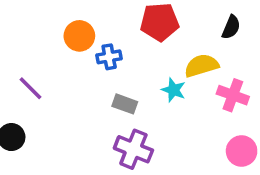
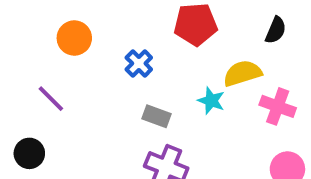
orange circle: (79, 36) -> (74, 38), moved
blue cross: (109, 57) -> (139, 63), turned -35

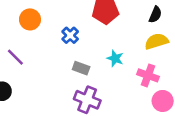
yellow semicircle: (242, 73) -> (157, 41), moved
pink cross: (278, 106) -> (148, 75), moved

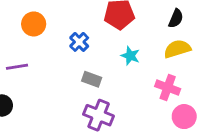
purple line: (15, 57) -> (17, 67), turned -54
cyan star: (115, 58) -> (130, 56), moved

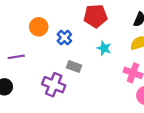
orange circle: (34, 24) -> (39, 27), moved
purple cross: (99, 115) -> (54, 85), moved

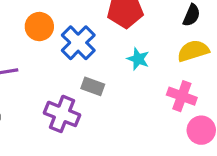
blue cross: (64, 38) -> (78, 43), size x1.5

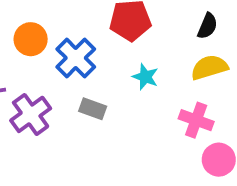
purple cross: (62, 114) -> (31, 114), moved, turned 32

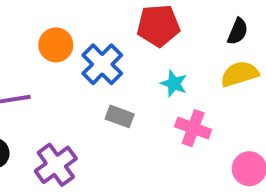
purple cross: (31, 114) -> (56, 165), moved
pink cross: (196, 120) -> (193, 128), moved

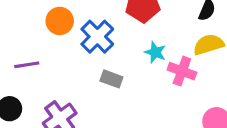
pink cross: (193, 128) -> (182, 71), moved

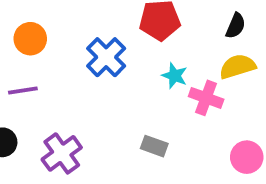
orange circle: (60, 21) -> (30, 39), moved
gray rectangle: (111, 79) -> (154, 146), moved

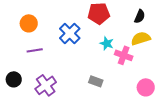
purple line: (23, 91) -> (35, 50), moved

